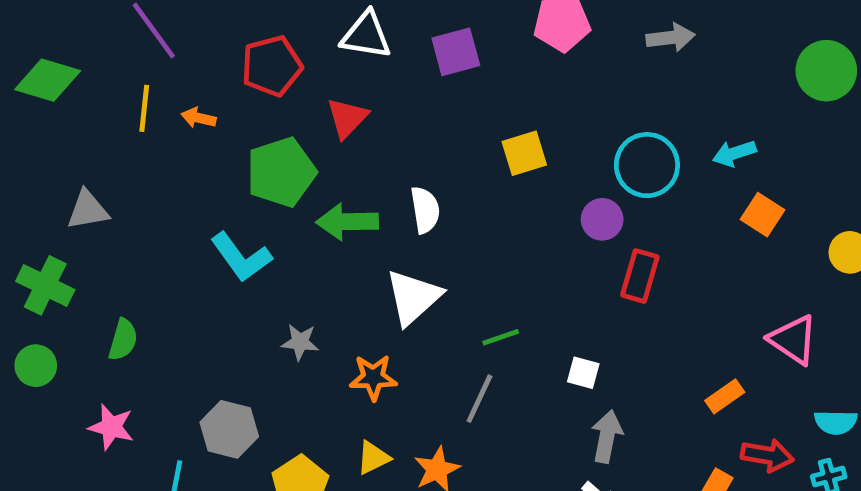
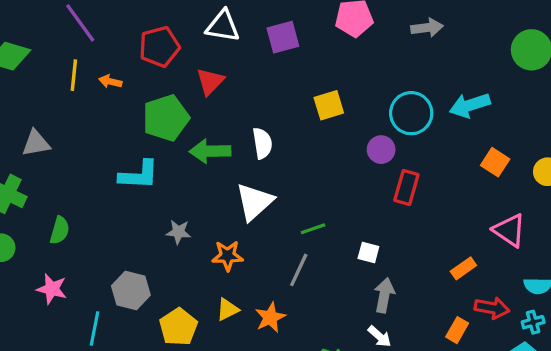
cyan arrow: (734, 153) -> (470, 105), size x1.4
orange square: (763, 215) -> (495, 162), moved
cyan L-shape: (241, 257) -> (139, 175), turned -51

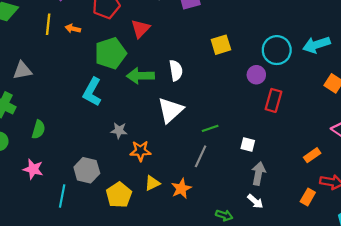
cyan L-shape: (139, 175) -> (92, 92), turned 116
orange star: (228, 256) -> (140, 151), moved

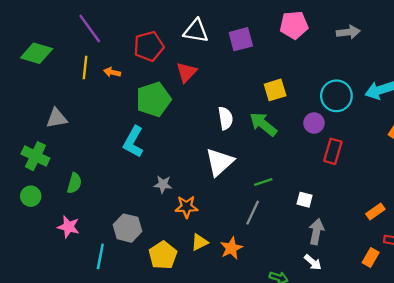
green arrow: (140, 76) -> (263, 124), moved, turned 40

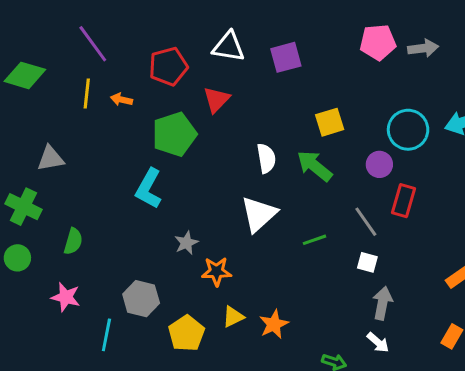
pink pentagon: (294, 25) -> (378, 42), moved
gray star: (163, 184) -> (186, 243), turned -30
gray line: (253, 213) -> (366, 222), moved, turned -60

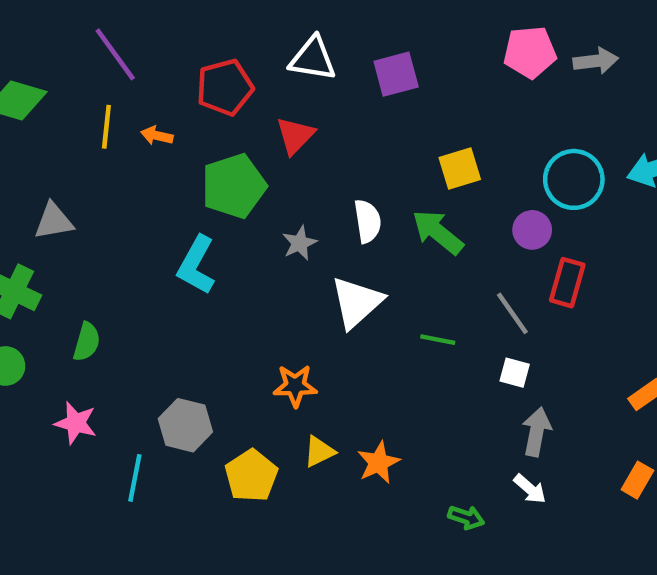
green line: (315, 240) -> (438, 340), turned 30
gray star: (186, 243) -> (300, 243), moved

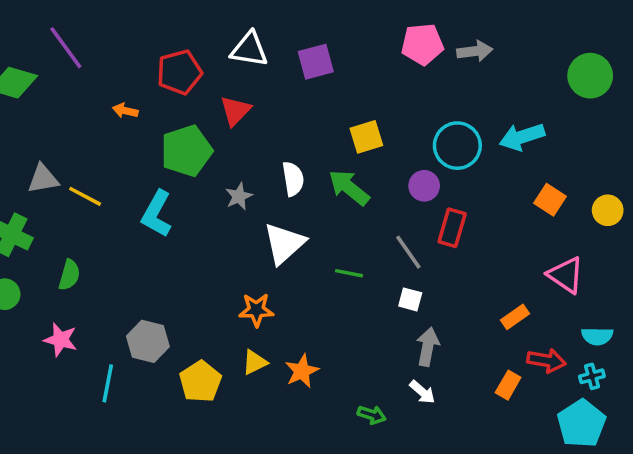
purple line: (115, 54) -> (66, 48), moved
yellow line: (106, 127) -> (85, 196), moved, turned -68
orange star: (295, 386) -> (256, 310), moved

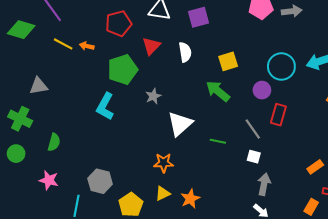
white semicircle: (293, 179) -> (185, 52), moved
yellow line: (85, 196) -> (63, 44), moved

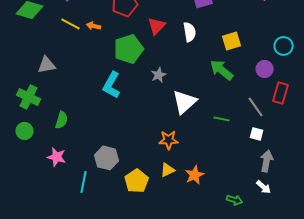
cyan circle: (281, 66) -> (284, 46), size x0.7

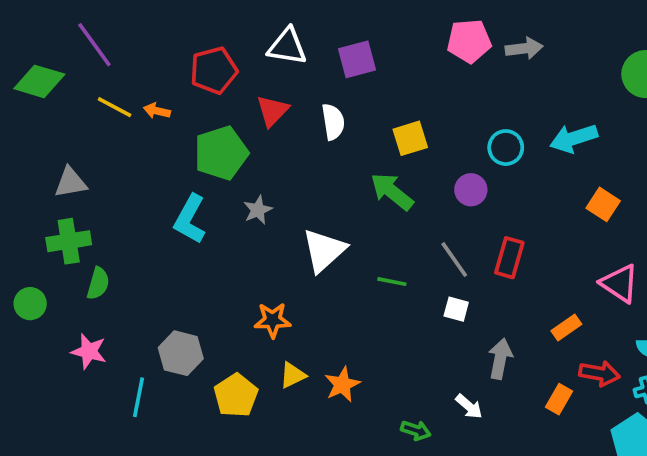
gray star: (159, 75) -> (258, 210), moved
red rectangle: (281, 93) -> (509, 258), moved
green cross: (29, 97) -> (69, 241), moved, turned -35
orange star: (169, 140) -> (273, 320), moved
gray arrow: (267, 161) -> (500, 359), moved

